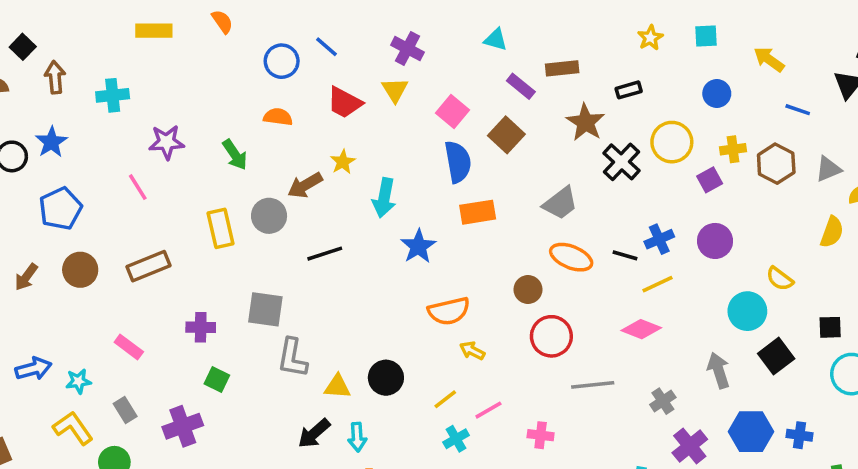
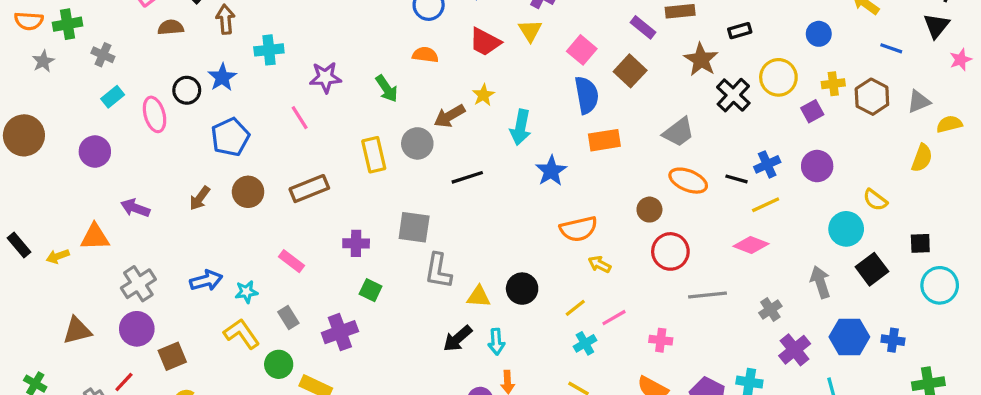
cyan cross: (113, 95) -> (269, 50), moved

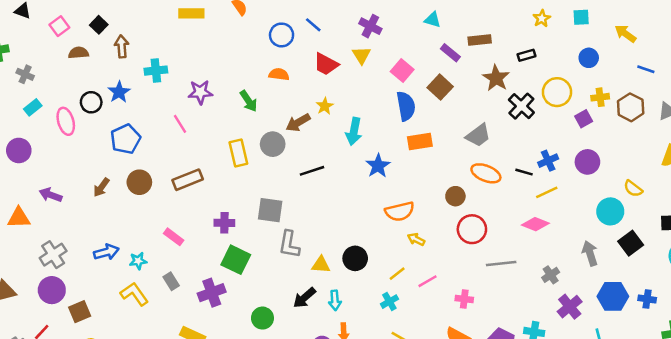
green square: (371, 290) -> (236, 260), size x1.6
cyan cross: (585, 343) -> (389, 302), moved
green circle: (279, 364) -> (262, 318), moved

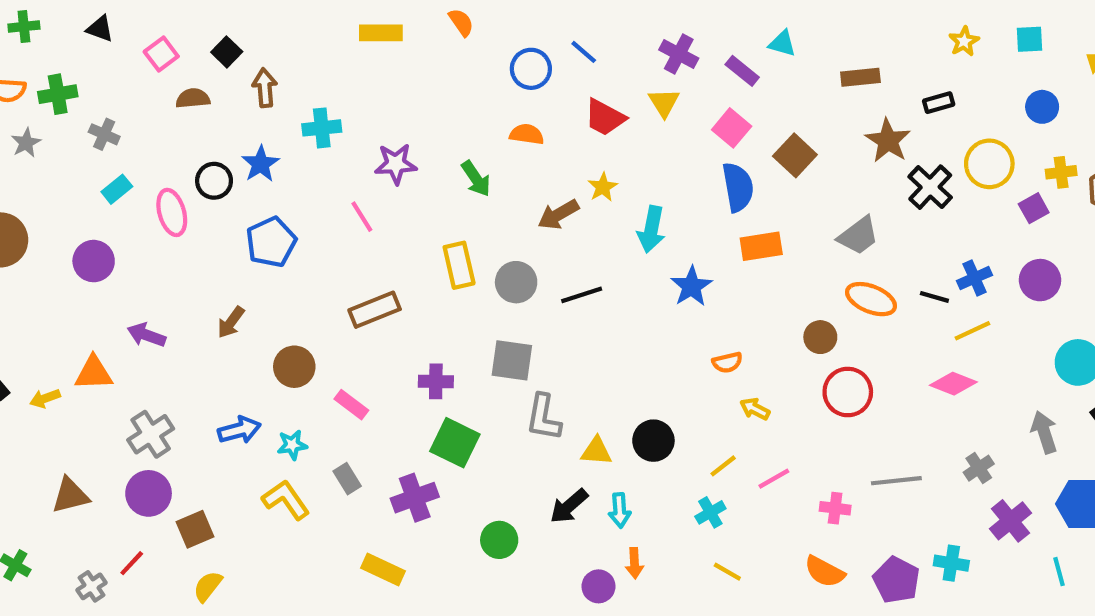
purple rectangle: (450, 53) -> (742, 71), moved
gray circle: (273, 144) -> (516, 282), moved
brown circle: (139, 182) -> (294, 367), moved
orange semicircle: (400, 211) -> (727, 362), size x0.6
gray line: (501, 263) -> (896, 481), moved

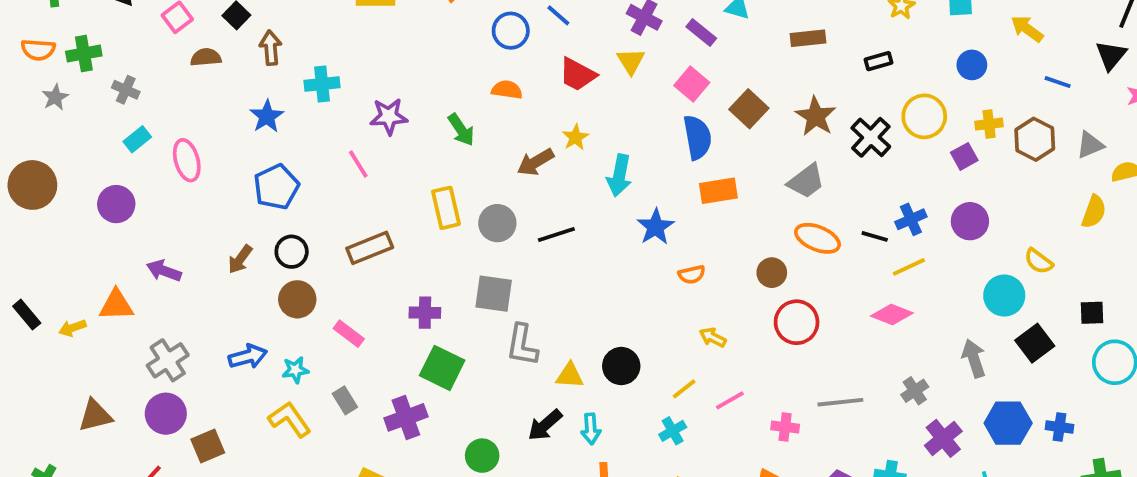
brown star: (888, 141) -> (816, 116), moved
black circle: (214, 181) -> (292, 252), moved
orange semicircle: (727, 362) -> (692, 275), moved

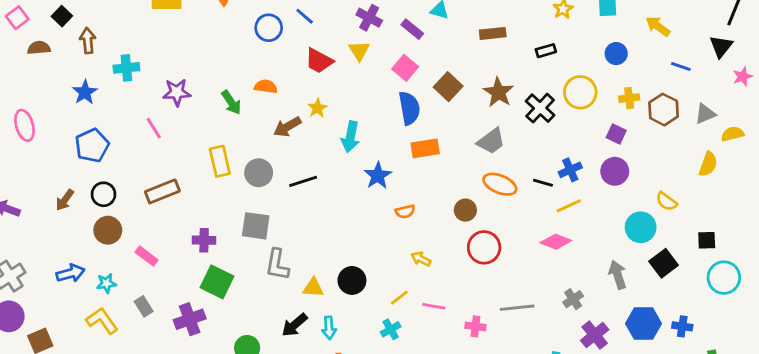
orange semicircle: (507, 90) -> (266, 87), moved
purple square: (964, 156) -> (616, 134), moved, turned -36
pink line: (730, 400) -> (434, 306), turned 40

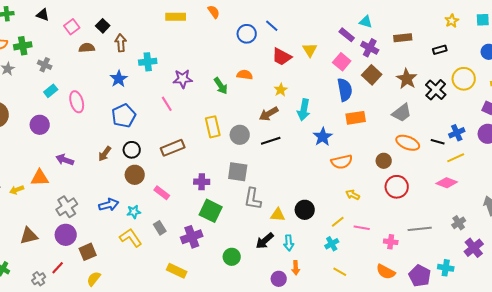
purple cross: (369, 18) -> (370, 48), moved
brown arrow: (287, 127) -> (269, 114), moved
orange semicircle: (405, 212) -> (342, 162), size x1.5

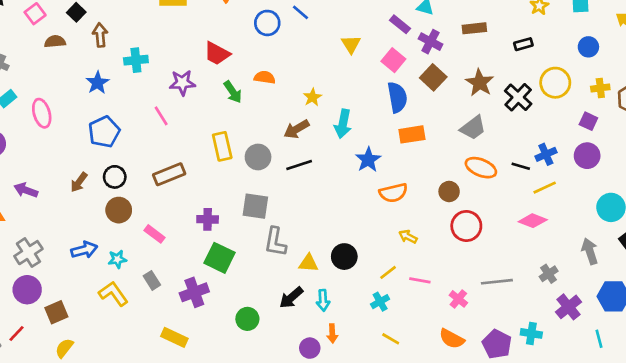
red trapezoid: (282, 57) -> (217, 53), moved
pink cross: (391, 242) -> (458, 299), turned 32

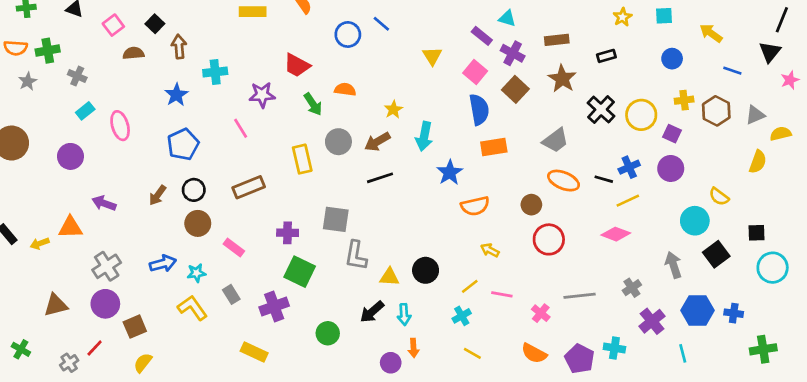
brown star: (480, 83) -> (562, 79), moved
yellow circle: (555, 83) -> (641, 115), moved
gray circle: (258, 157) -> (338, 142), moved

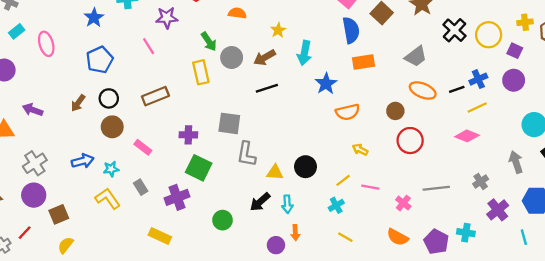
green arrow: (313, 104) -> (209, 42), moved
black line: (604, 179) -> (457, 89), turned -35

